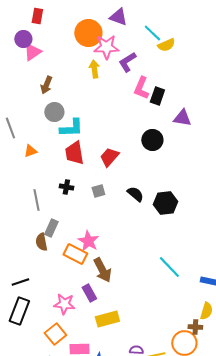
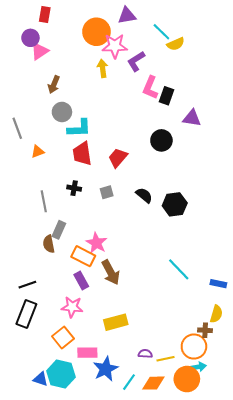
purple triangle: (118, 17) -> (127, 16), turned -30
purple rectangle: (89, 293) -> (81, 281), moved

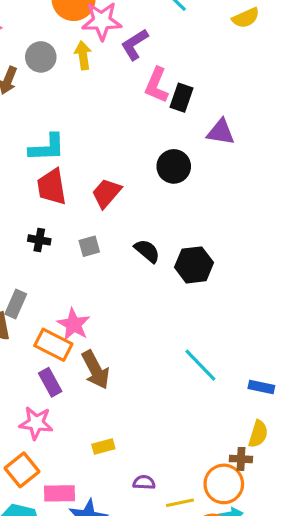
yellow semicircle: (176, 44) -> (246, 18), moved
gray circle: (62, 112) -> (41, 57), moved
yellow rectangle: (116, 322) -> (103, 446), size x0.6
purple semicircle: (145, 354) -> (144, 482), moved

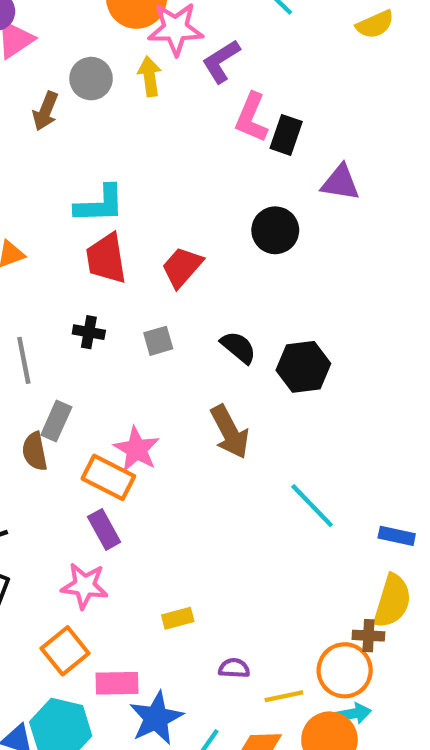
brown arrow: (96, 370) -> (230, 432), moved
yellow semicircle: (258, 434) -> (392, 601), size x1.4

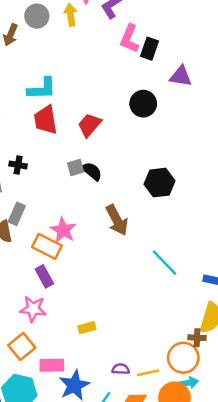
black cross: (89, 332) -> (18, 165), moved
black semicircle: (238, 347) -> (92, 171), moved
purple semicircle: (234, 668) -> (121, 369), moved

